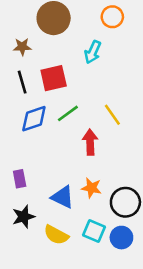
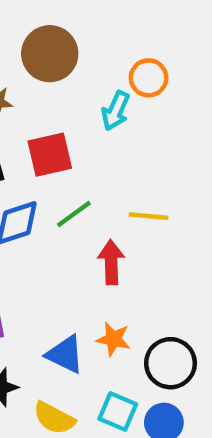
orange circle: (112, 17) -> (149, 78), moved
yellow line: (112, 115) -> (149, 216), turned -50

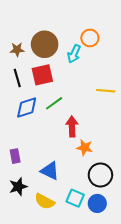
brown circle: (50, 54) -> (45, 44), moved
yellow line: (149, 216) -> (106, 91), moved
orange star: (113, 339) -> (85, 148), moved

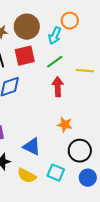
green line: (54, 103) -> (55, 62), moved
red arrow: (72, 127) -> (58, 87), moved
blue circle: (97, 203) -> (88, 178), moved

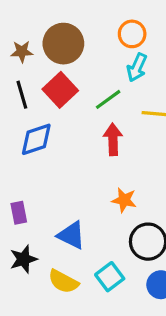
cyan arrow: (55, 36) -> (137, 67), moved
red square: (25, 56) -> (60, 90), turned -30
cyan square: (56, 173) -> (110, 277), turned 30

